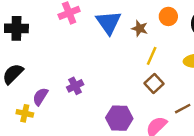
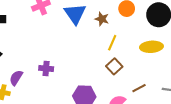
purple cross: (75, 86) -> (46, 68), turned 32

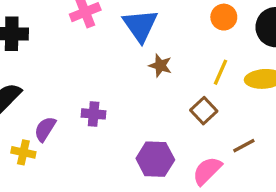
brown star: (102, 19) -> (160, 66), moved
yellow line: (112, 43) -> (220, 72), moved

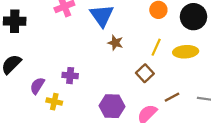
yellow cross: (23, 152) -> (54, 102), moved

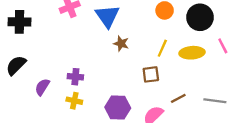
brown square: (145, 73) -> (151, 74), turned 36
yellow cross: (54, 102) -> (74, 101), moved

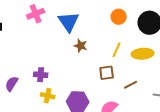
brown line: (178, 98) -> (131, 85), moved
yellow cross: (74, 101) -> (48, 96), moved

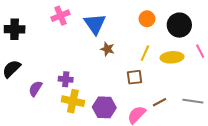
brown line: (131, 85) -> (160, 102), moved
yellow cross: (48, 96) -> (73, 101), size x1.5

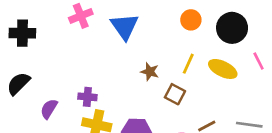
brown star: (107, 49) -> (150, 72), moved
yellow ellipse: (172, 57) -> (223, 69), turned 30
brown square: (134, 77) -> (175, 94), turned 35

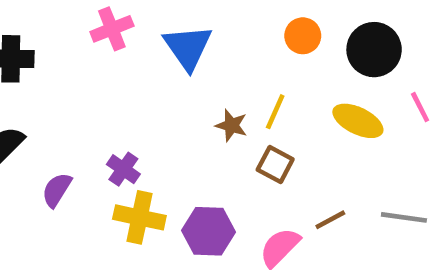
yellow line: (188, 64) -> (275, 112), moved
purple cross: (87, 97) -> (123, 169), turned 30

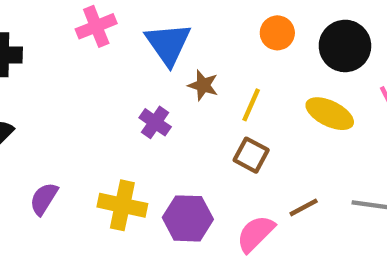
brown star: (231, 125) -> (203, 85), moved
purple cross: (123, 169) -> (155, 122), moved
purple semicircle: (57, 190) -> (44, 199), moved

